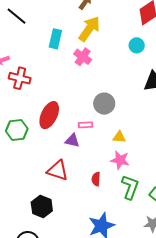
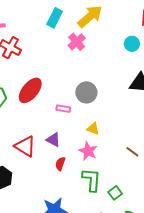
purple triangle: (72, 141) -> (53, 140), moved
green L-shape: (130, 187) -> (92, 180), turned -30

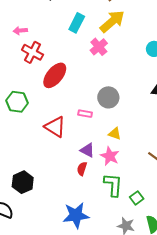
red ellipse: (30, 90) -> (55, 75), moved
purple triangle: (53, 140) -> (87, 150), moved
red triangle: (25, 146) -> (55, 127), moved

